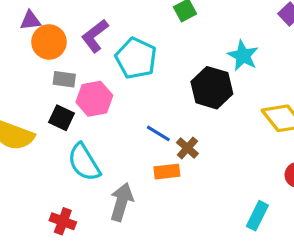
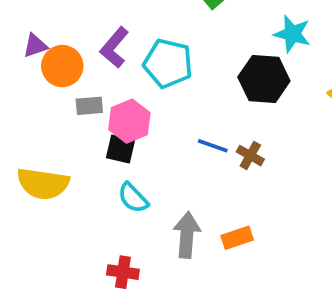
black square: (62, 118) -> (121, 149), moved
cyan semicircle: (84, 162) -> (133, 198), size x0.7
orange rectangle: (167, 172) -> (237, 238), moved

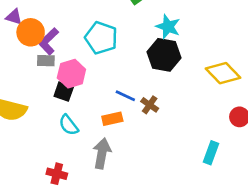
cyan star: (292, 34) -> (168, 27), moved
purple triangle: (35, 46) -> (14, 17), turned 30
purple L-shape: (114, 47) -> (49, 41), moved
orange rectangle: (237, 238) -> (112, 119), moved

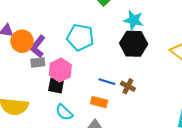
orange rectangle: (112, 119) -> (99, 102), turned 35

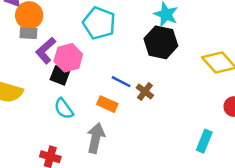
purple L-shape: (38, 46) -> (46, 50), moved
gray rectangle: (38, 63) -> (28, 33), moved

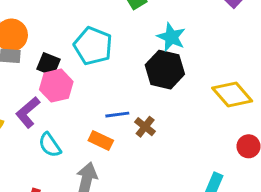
purple L-shape: (46, 50) -> (28, 112), moved
black square: (60, 75) -> (49, 64), moved
blue line: (121, 82) -> (117, 115), turned -36

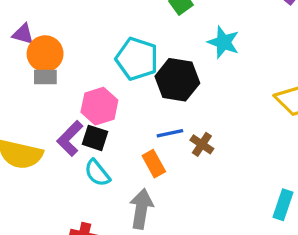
black square: (49, 64) -> (95, 138), moved
black hexagon: (165, 70) -> (177, 80), moved
orange rectangle: (101, 141) -> (154, 164), turned 40

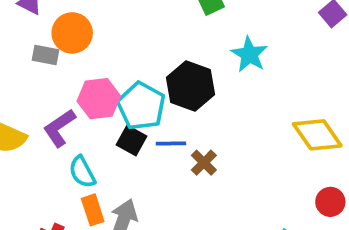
orange circle: (45, 54) -> (72, 33), moved
cyan pentagon: (137, 59) -> (141, 106), moved
black square: (95, 138) -> (131, 140), moved
orange rectangle: (154, 164) -> (93, 210), moved

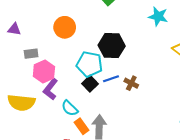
orange circle: (72, 33) -> (65, 27), moved
cyan star: (249, 54) -> (158, 16), moved
pink hexagon: (99, 99) -> (44, 71), moved
black square: (131, 140) -> (90, 84), turned 35

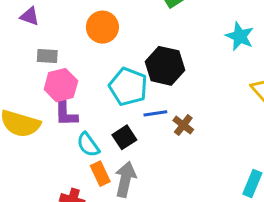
black square: (90, 84) -> (124, 137), moved
purple L-shape: (51, 89) -> (66, 112), turned -50

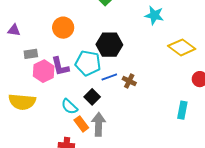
purple L-shape: (66, 112) -> (60, 66), moved

